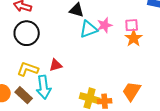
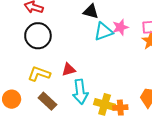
cyan arrow: (44, 87) -> (80, 92), moved
brown rectangle: (24, 95) -> (47, 101), moved

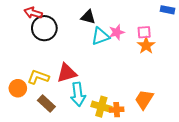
black circle: (38, 36) -> (44, 28), moved
red triangle: (69, 70) -> (67, 73), size x1.5
orange circle: (12, 99) -> (18, 88), moved

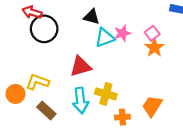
pink square: (144, 32) -> (152, 33), turned -32
red triangle: (67, 73) -> (81, 66), moved
yellow cross: (101, 107) -> (106, 94), moved

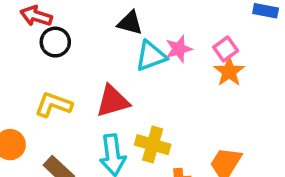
black circle: (44, 29) -> (55, 42), size x0.7
yellow L-shape: (38, 82) -> (54, 105), moved

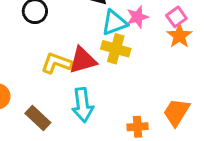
yellow L-shape: (54, 105) -> (57, 63), moved
yellow cross: (153, 145) -> (116, 49), moved

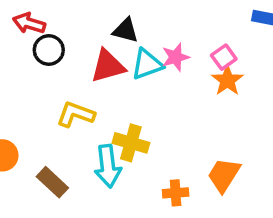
yellow cross: (116, 49) -> (131, 143), moved
red triangle: (83, 60) -> (108, 66), moved

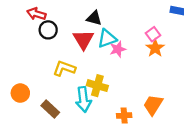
pink star: (176, 57) -> (118, 49), moved
red triangle: (108, 66) -> (83, 40), turned -45

